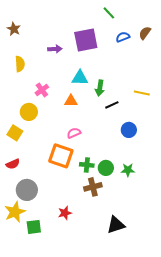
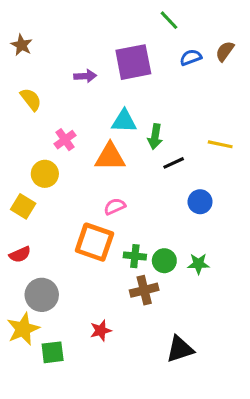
yellow semicircle: (20, 64) -> (31, 99), turned -35
orange triangle: (71, 101) -> (110, 157), size x1.5

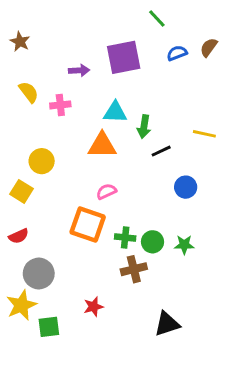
pink cross: (65, 140) -> (60, 105), moved, turned 30

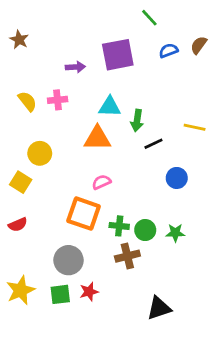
yellow semicircle: (29, 92) -> (27, 101), moved
gray circle: (39, 274) -> (68, 260), moved
green square: (49, 327) -> (60, 294), moved

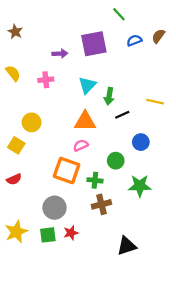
yellow semicircle: (27, 101) -> (13, 73), moved
cyan triangle: (110, 107) -> (87, 85), turned -48
orange triangle: (97, 138) -> (85, 121), moved
green circle: (145, 230) -> (116, 161), moved
green star: (175, 233) -> (140, 186), size x1.5

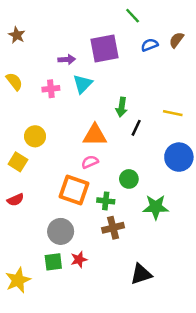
cyan triangle: (87, 85) -> (83, 84), moved
black line: (122, 115) -> (136, 128), turned -40
blue circle: (141, 142) -> (179, 157), moved, size x1.5
yellow star: (16, 232) -> (18, 280), moved

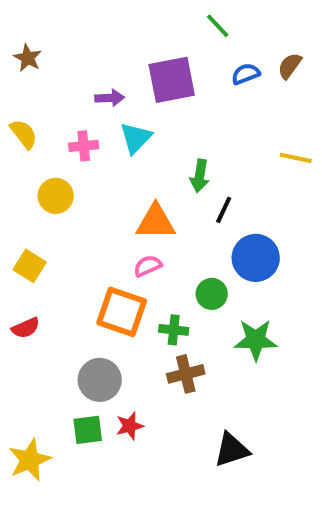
yellow line: (173, 113) -> (296, 158), moved
yellow circle: (35, 136) -> (56, 196), moved
blue circle: (179, 157) -> (256, 258), moved

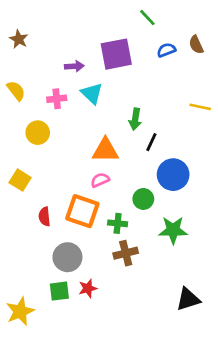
brown semicircle: (290, 66) -> (196, 45), turned -60
cyan triangle: (136, 138) -> (92, 93), turned -30
red semicircle: (26, 328) -> (44, 217), moved, turned 108
black triangle: (232, 450) -> (188, 299), moved

